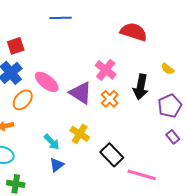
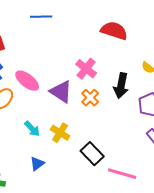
cyan arrow: (52, 142) -> (32, 129), moved

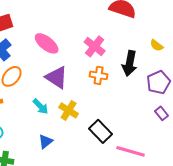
pink ellipse: (27, 81) -> (47, 43), moved
purple triangle: (61, 92) -> (57, 77), moved
orange cross: (90, 98) -> (99, 75), turned -36

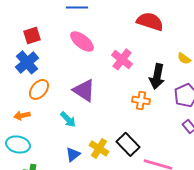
pink ellipse: (47, 43) -> (82, 41), moved
orange cross: (99, 75) -> (141, 100), moved
yellow cross: (69, 110) -> (99, 148), moved

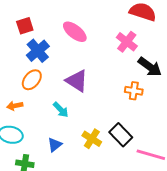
pink cross: (122, 59) -> (127, 42), moved
blue cross: (27, 62) -> (38, 51), moved
black arrow: (157, 76) -> (150, 67), turned -65
blue triangle: (73, 154) -> (55, 145), moved

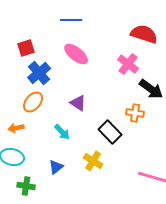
purple triangle: (77, 81) -> (78, 103), size x0.7
black rectangle: (121, 135) -> (110, 132), moved

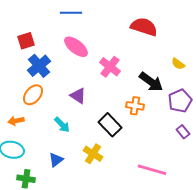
pink cross: (128, 64) -> (110, 67), moved

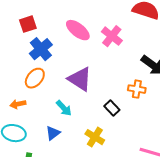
pink cross: (110, 67) -> (112, 36), moved
purple triangle: (78, 96) -> (80, 79), size x1.5
black rectangle: (110, 125) -> (112, 108), size x0.7
blue triangle: (56, 160) -> (53, 133), moved

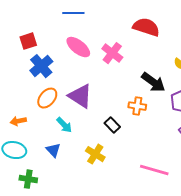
orange ellipse: (35, 78) -> (47, 98), moved
blue triangle: (53, 133) -> (53, 150), turned -35

